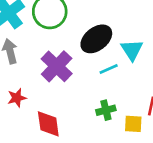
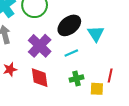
cyan line: (109, 69) -> (71, 53), moved
red diamond: (48, 124) -> (40, 78), moved

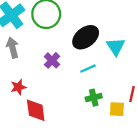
purple cross: (40, 46) -> (52, 60), size x0.6
red diamond: (40, 78) -> (36, 110), moved

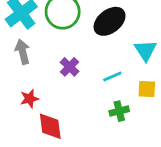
black ellipse: (86, 37) -> (110, 21), moved
yellow square: (117, 109) -> (147, 89), moved

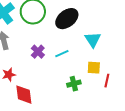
cyan line: (112, 77) -> (62, 54), moved

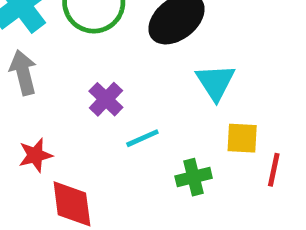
cyan triangle: (93, 40) -> (215, 82), moved
cyan line: (62, 54) -> (142, 138), moved

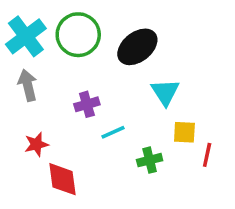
purple cross: (106, 99) -> (87, 104), turned 30

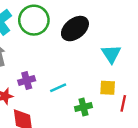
cyan triangle: (165, 92) -> (111, 54), moved
purple cross: (87, 104) -> (27, 80), moved

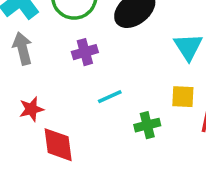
purple cross: (27, 80) -> (85, 52), moved

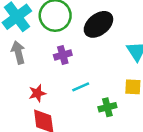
red star: (31, 109) -> (37, 93), moved

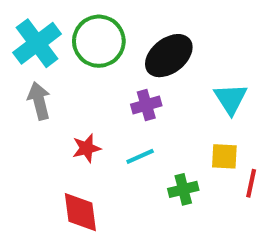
purple cross: (63, 55) -> (146, 105), moved
red star: (37, 93) -> (86, 148), moved

